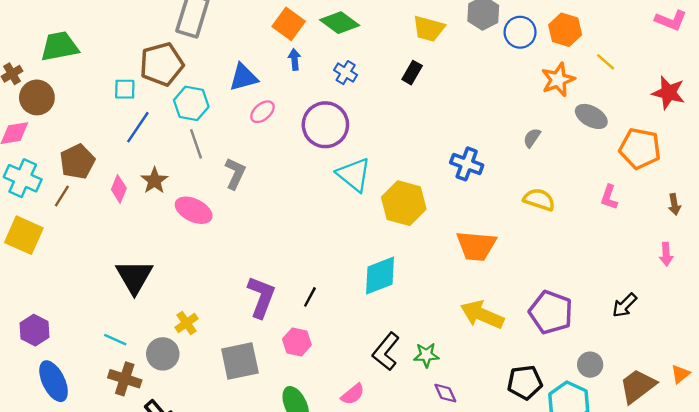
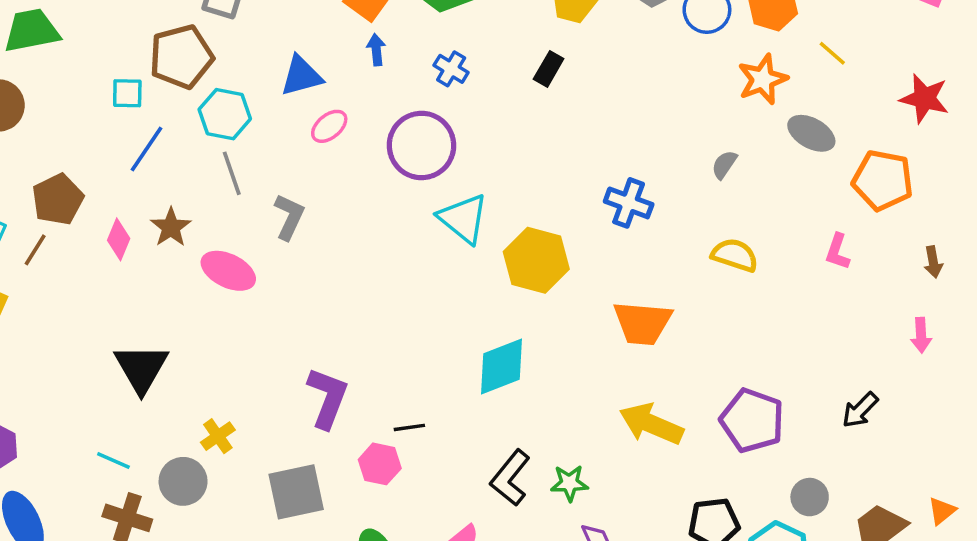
black line: (310, 297) -> (409, 427), moved, turned 54

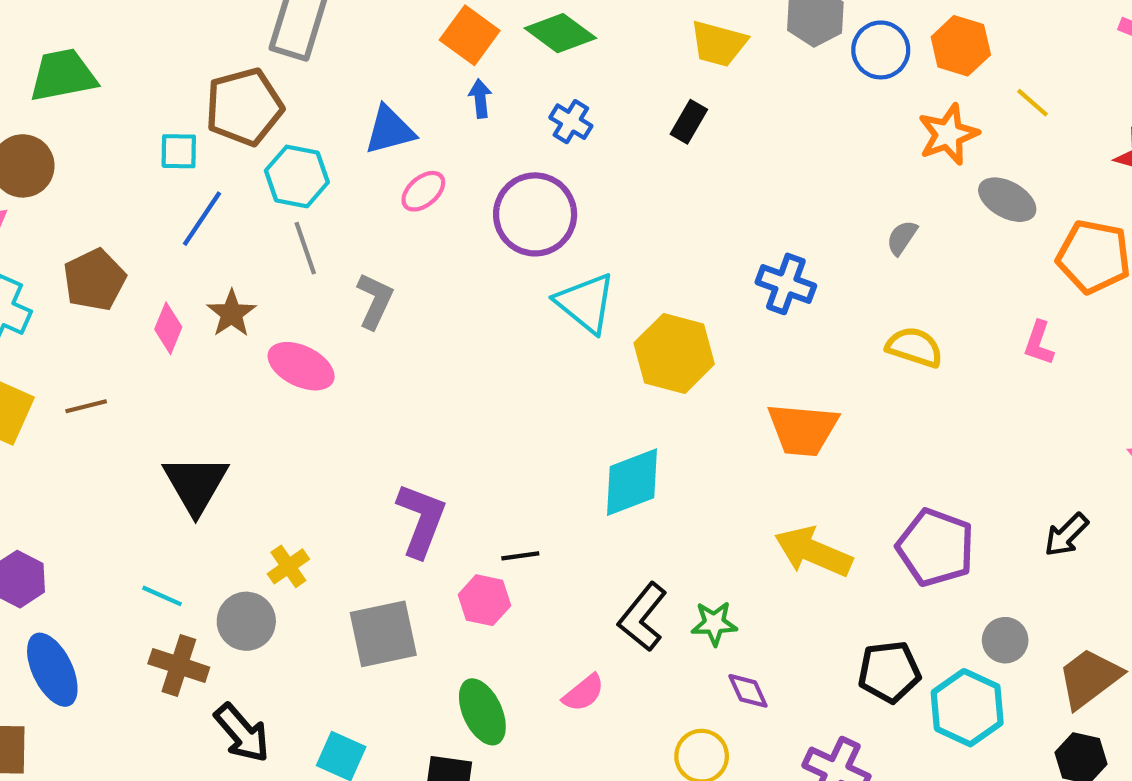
brown line: (35, 250) -> (86, 406), moved, turned 44

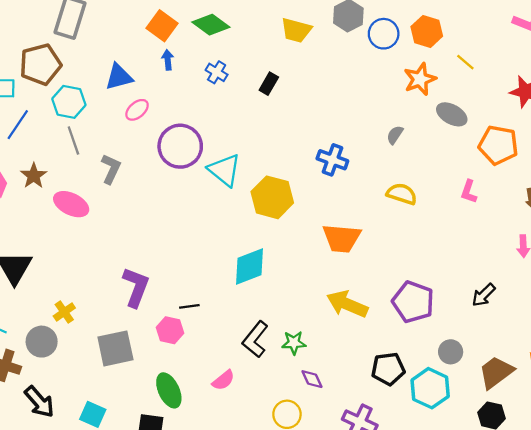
black rectangle: (689, 122) -> (269, 84), moved
purple circle: (535, 214) -> (180, 146), moved

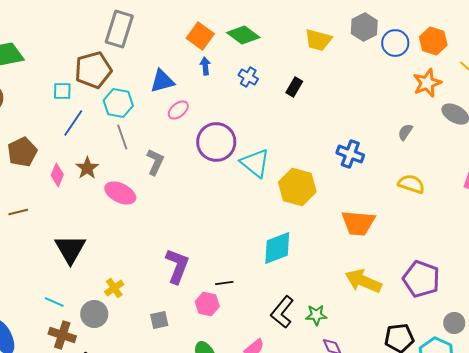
gray square: (115, 348) -> (159, 320), size x0.6

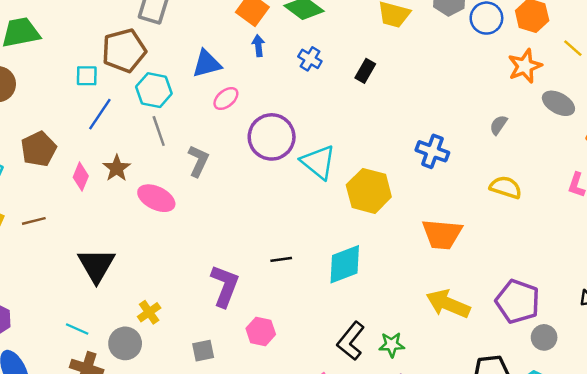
black line: (224, 283) -> (281, 259), moved
gray circle: (454, 323) -> (544, 337), moved

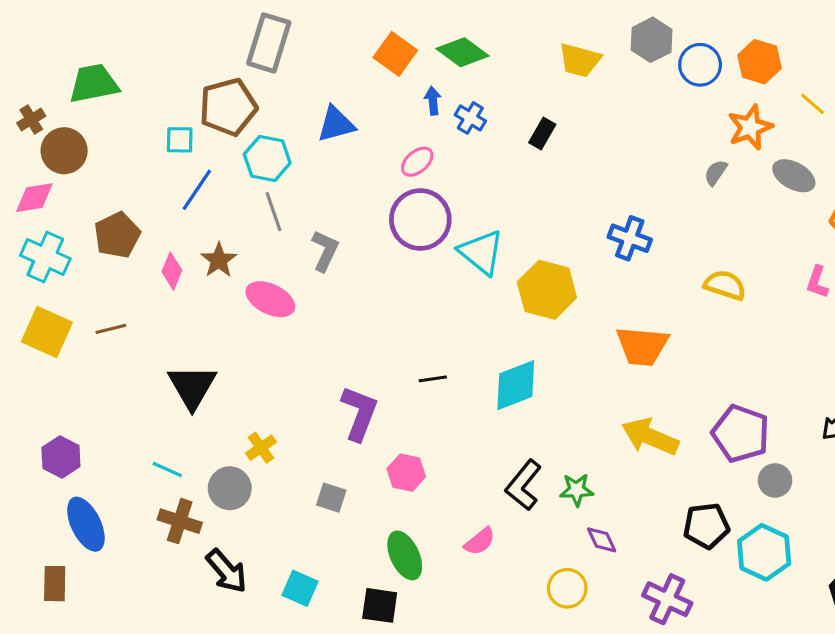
blue arrow: (258, 46) -> (433, 101), moved
pink ellipse: (226, 99) -> (417, 162), moved
gray semicircle: (498, 125) -> (716, 173), moved
gray square: (203, 351) -> (331, 498), turned 30

